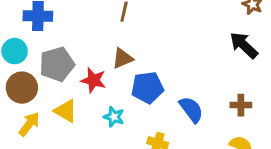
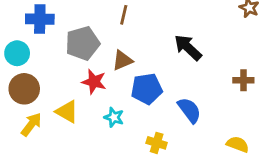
black arrow: (244, 45) -> (188, 48), moved
gray pentagon: (57, 64) -> (83, 43), moved
brown cross: (241, 105) -> (243, 80), moved

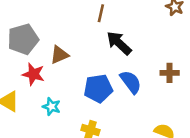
brown line: (124, 15) -> (101, 13), moved
blue pentagon: (147, 89) -> (98, 88), moved
blue semicircle: (189, 110) -> (131, 82), moved

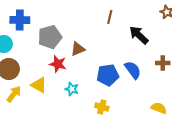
black arrow: (119, 43) -> (139, 35), moved

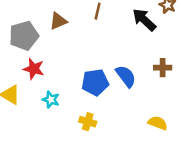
black arrow: (139, 35) -> (144, 20), moved
brown triangle: (78, 49) -> (58, 21), moved

